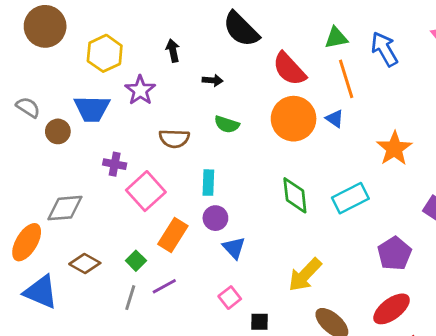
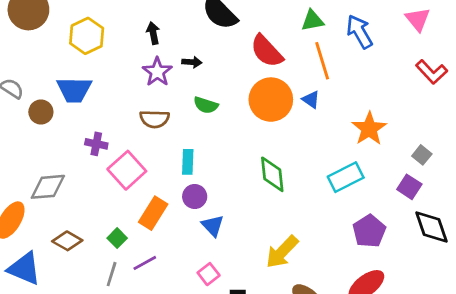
purple star: (140, 90) -> (157, 72), moved
cyan rectangle: (350, 198) -> (346, 177), moved

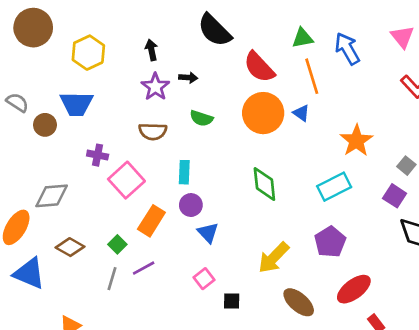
purple pentagon: (369, 231) -> (330, 242), moved

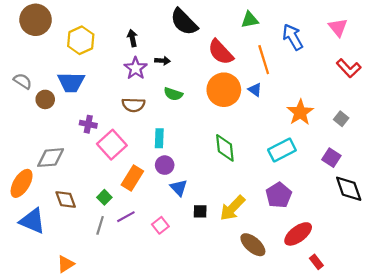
green triangle: (303, 38) -> (250, 20), moved
gray square: (406, 166) -> (341, 119), moved
brown diamond: (70, 247) -> (66, 200), turned 40
pink square: (204, 279) -> (160, 225), moved
black square: (232, 301) -> (200, 211), moved

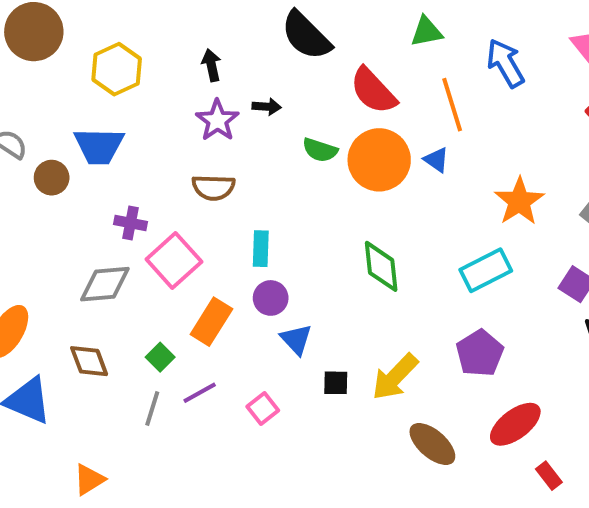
green semicircle: (173, 94) -> (320, 150), moved
gray diamond: (51, 158) -> (105, 284), moved

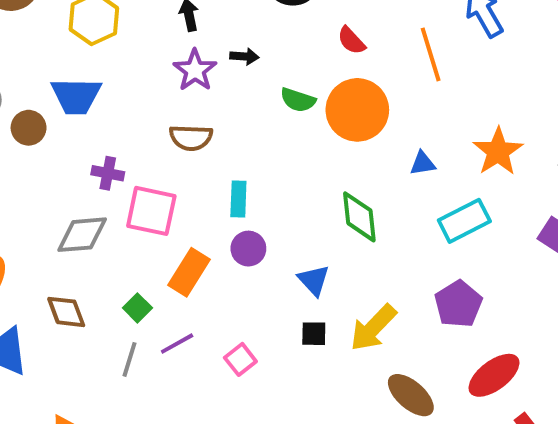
red semicircle: (373, 91) -> (351, 41), size x0.6
blue triangle: (436, 160) -> (423, 163), moved, turned -44
pink square: (174, 260) -> (151, 211), turned -36
blue triangle: (296, 339) -> (314, 280), moved

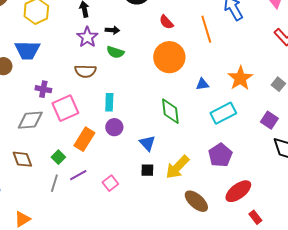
green semicircle: (298, 100) -> (115, 52), moved
pink square: (151, 211) -> (65, 108), turned -36

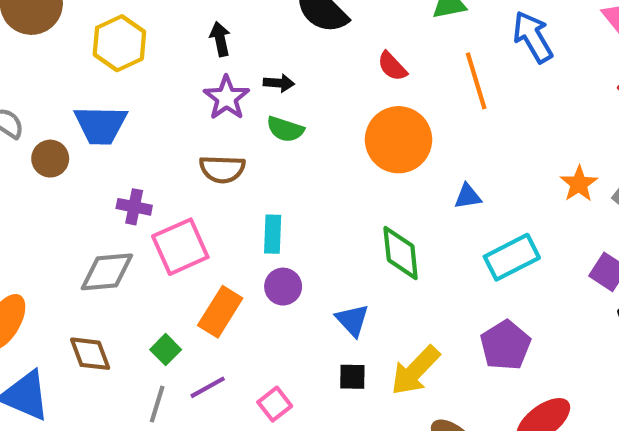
orange star: (240, 78) -> (579, 184), moved, size x0.7

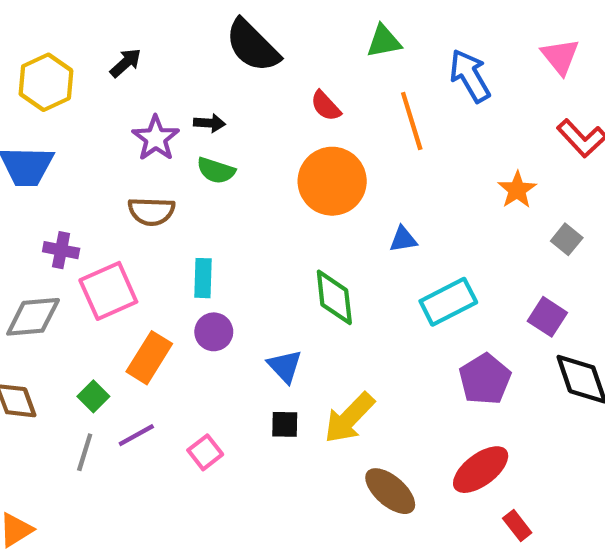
black arrow: (220, 39) -> (126, 63), moved, turned 60
orange star: (579, 184) -> (517, 190), moved
purple pentagon: (506, 345) -> (485, 379), moved

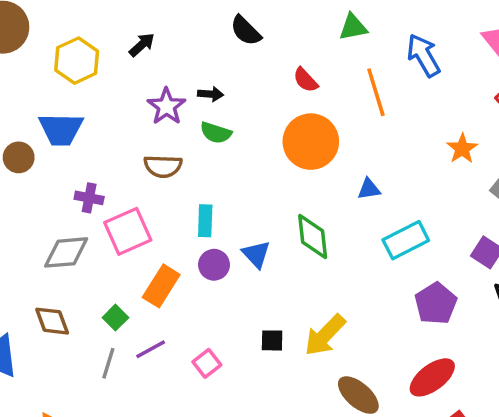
black semicircle: (253, 46) -> (246, 31), size x0.7
blue triangle: (285, 366) -> (256, 254), moved

